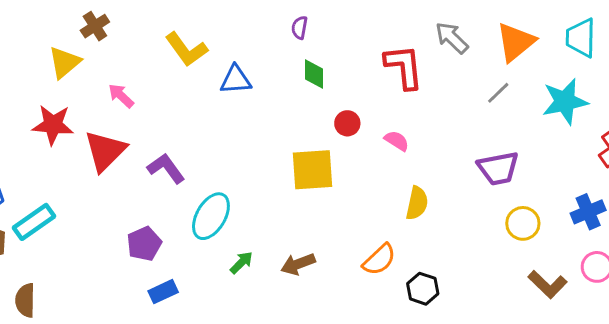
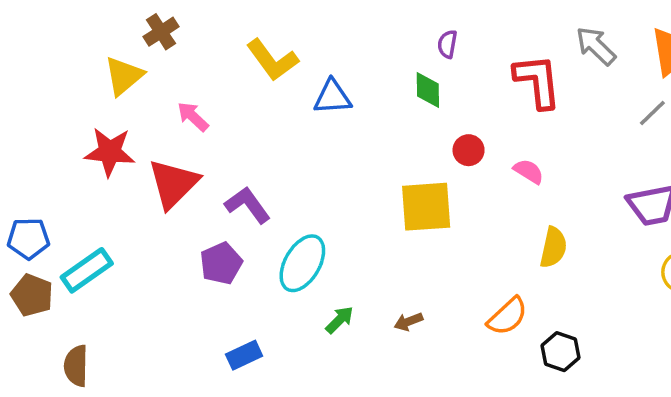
purple semicircle: (299, 28) -> (447, 44), moved
purple pentagon: (144, 244) -> (221, 263), moved
brown arrow: (298, 264) -> (408, 322), size x0.7

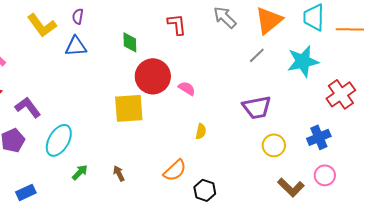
purple semicircle: (447, 44) -> (78, 16), moved
red L-shape: (537, 81) -> (177, 24), moved, size x0.7
red circle: (469, 150) -> (153, 76), size x2.0
yellow semicircle: (553, 247) -> (201, 131), size x0.7
brown arrow: (408, 322) -> (119, 173), turned 84

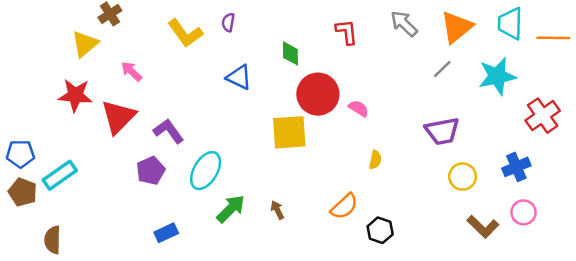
blue triangle: (76, 46) -> (239, 77), moved, turned 30
green arrow: (80, 172) -> (231, 209), size x1.5

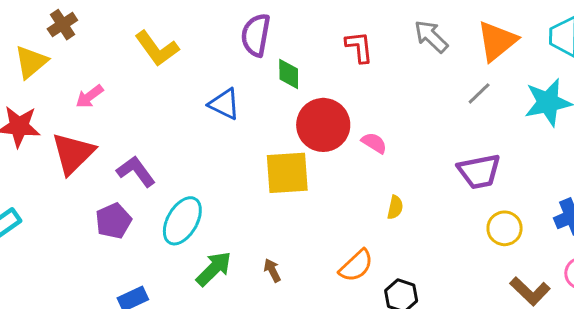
purple semicircle: (228, 22) -> (256, 35), moved, size x1.8
pink arrow: (131, 71) -> (89, 96), turned -80

